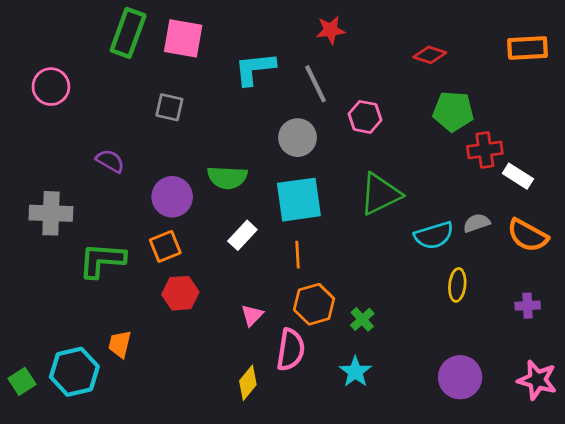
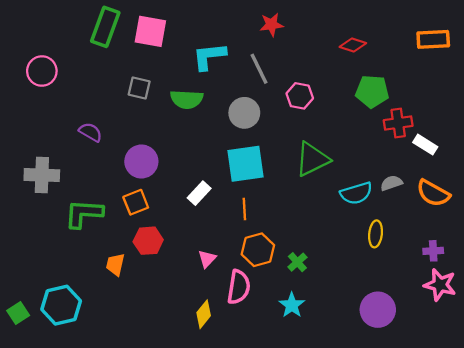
green semicircle: (227, 177) -> (187, 99), moved
orange trapezoid: (120, 344) -> (115, 264), moved
pink star: (537, 380) -> (440, 285), moved

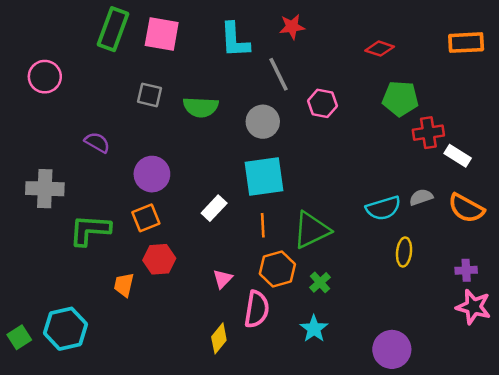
cyan L-shape: (209, 56) -> (235, 40), moved, turned -87
green triangle: (312, 159) -> (311, 230), moved
purple circle: (378, 310) -> (392, 349), moved

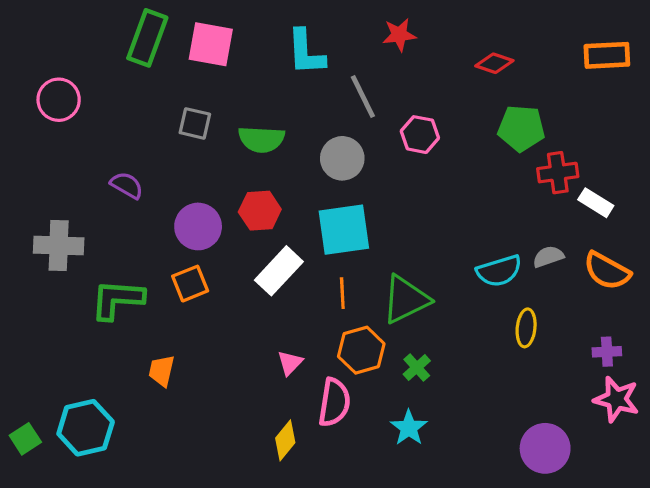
red star: (292, 27) -> (399, 35), moved
white rectangle: (214, 208) -> (279, 271), size x1.4
red hexagon: (159, 259) -> (260, 211), moved
purple circle: (392, 349) -> (545, 448), moved

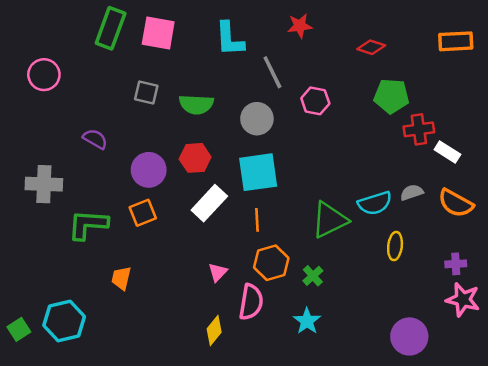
green triangle: (406, 299) -> (330, 220), moved

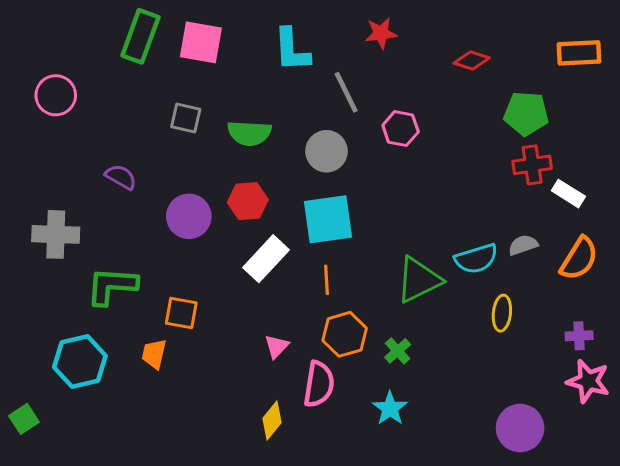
green pentagon: (391, 96) -> (526, 113), moved
orange semicircle: (456, 203) -> (579, 259), turned -87
orange square: (143, 213) -> (181, 313), moved, turned 32
cyan hexagon: (64, 321) -> (80, 361), moved

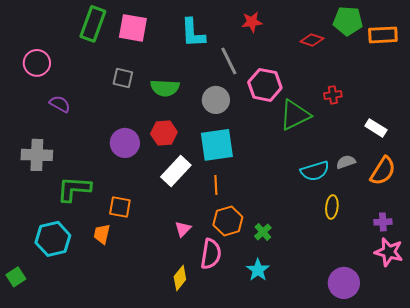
green pentagon: (526, 113) -> (348, 21), moved
pink hexagon: (401, 129) -> (265, 85), size x1.4
red cross: (532, 165) -> (333, 95), moved, size x0.7
purple semicircle: (121, 177) -> (60, 104), moved
green triangle: (419, 280) -> (295, 115), moved

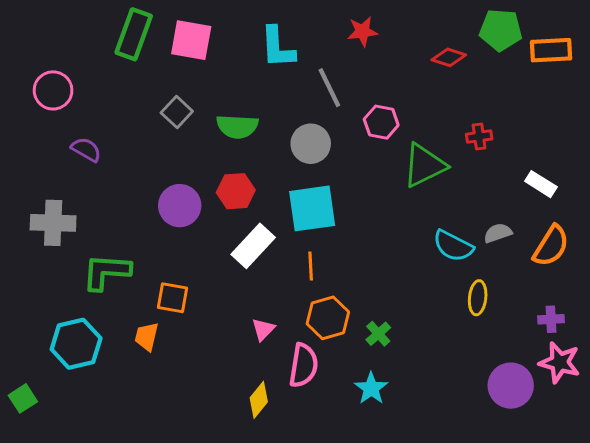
gray square: (123, 78) -> (177, 112), turned 30
pink hexagon: (265, 85) -> (381, 122), size x0.7
cyan semicircle: (315, 171) -> (453, 246), turned 44
purple circle: (344, 283) -> (511, 386), moved

